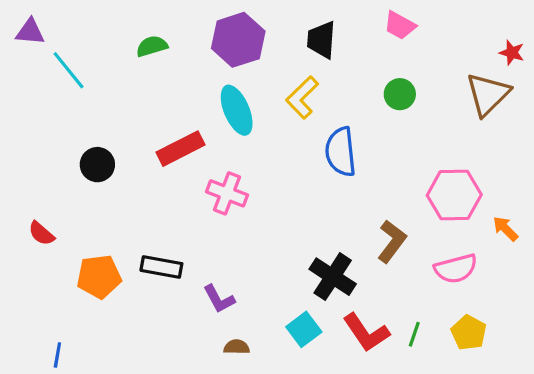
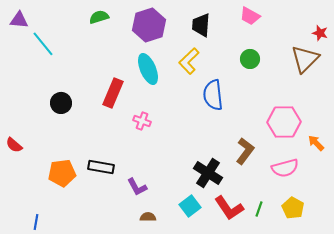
green semicircle: (152, 46) -> (99, 17), moved
red rectangle: (181, 149) -> (113, 93), turned -40
pink cross: (227, 193) -> (142, 121), size x0.7
red semicircle: (41, 233) -> (14, 145), moved

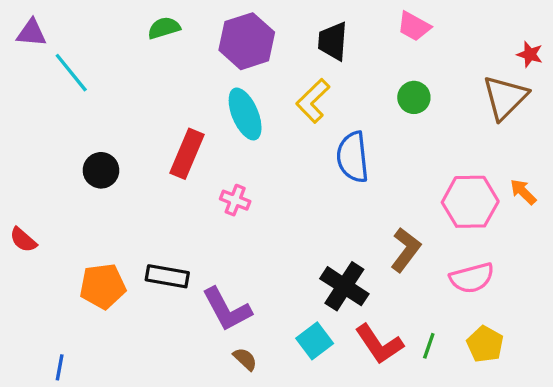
orange arrow: (316, 143) -> (523, 192), moved
purple L-shape: (137, 187) -> (227, 309), size x1.5
brown semicircle: (148, 217) -> (245, 359), turned 42

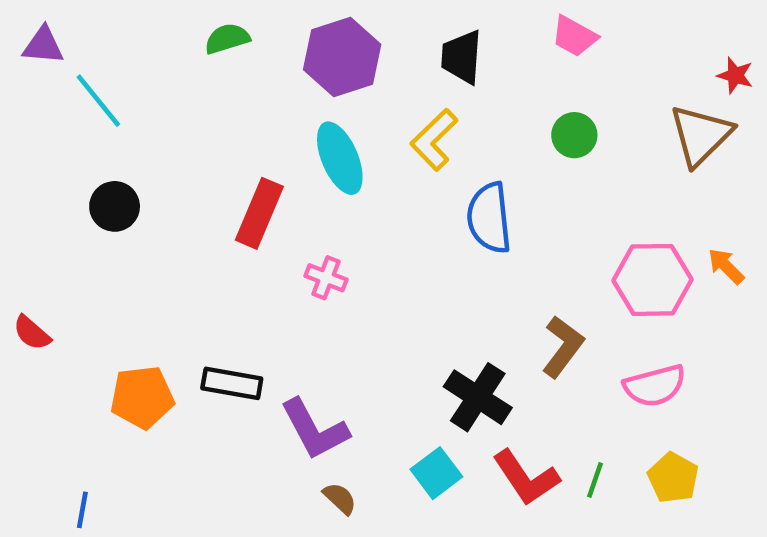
black circle: (101, 170) -> (115, 206), moved

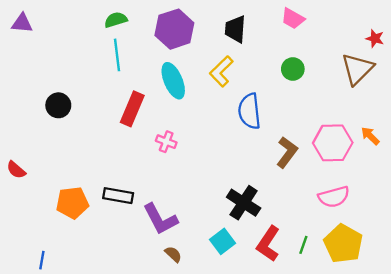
cyan line: (98, 101) -> (117, 55), moved, turned 32
brown L-shape: (563, 347) -> (287, 152), moved
red L-shape: (526, 478) -> (268, 244), turned 68
yellow pentagon: (673, 478) -> (343, 244), size x1.5

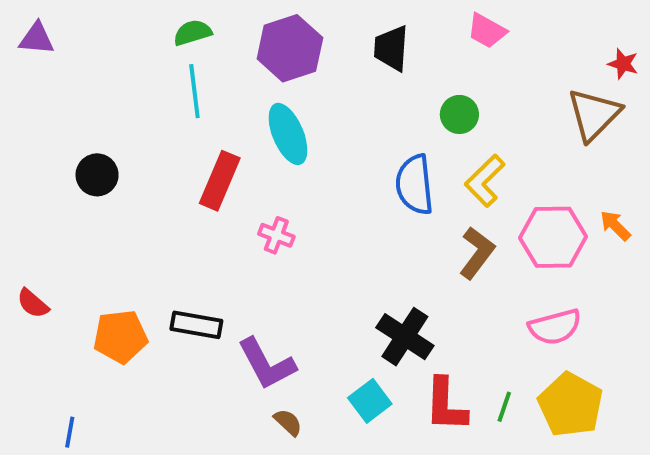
green circle: (293, 69) -> (459, 114), moved
yellow L-shape: (221, 71) -> (485, 181), moved
red semicircle: (16, 170) -> (33, 303), moved
red L-shape: (268, 244) -> (446, 405), turned -32

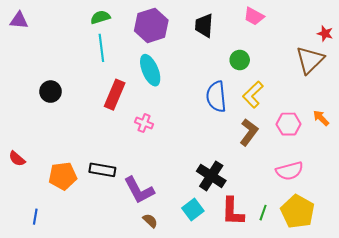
pink hexagon: (553, 237) -> (288, 124), size x0.7
blue line: (70, 432) -> (35, 217), moved

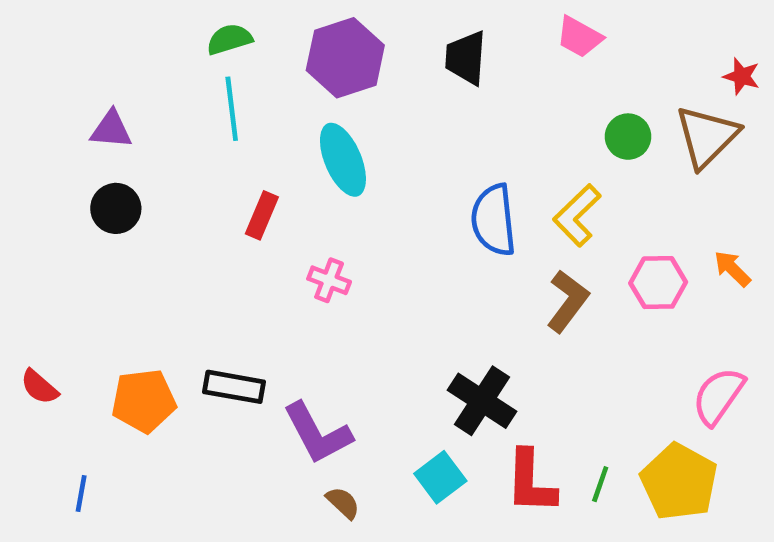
purple triangle: (19, 20) -> (111, 130), moved
green circle: (240, 60) -> (628, 137), moved
red rectangle: (115, 95) -> (262, 215), size x0.7
red semicircle: (17, 159) -> (39, 387), moved
pink semicircle: (290, 171) -> (718, 396), moved, turned 140

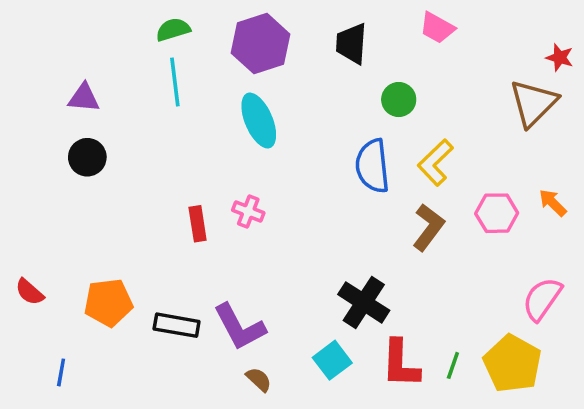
green circle: (628, 137) -> (399, 100), moved
red rectangle: (262, 215) -> (198, 224), moved, turned -32
black rectangle: (234, 387) -> (177, 325), moved

